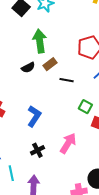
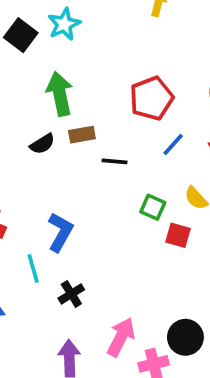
brown rectangle: (50, 64) -> (82, 135), turned 32
pink arrow: (68, 143) -> (121, 337), moved
cyan line: (11, 173) -> (33, 268), moved

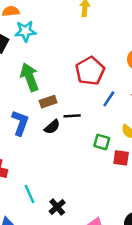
cyan star: (64, 24) -> (25, 31), turned 30
black semicircle: (42, 144) -> (52, 127), moved
blue L-shape: (60, 232) -> (20, 123), moved

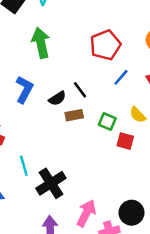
brown rectangle: (48, 102) -> (74, 115), moved
black line: (72, 116) -> (80, 90), turned 49
black cross: (57, 207) -> (51, 183), size x1.6

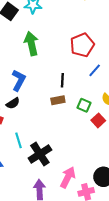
black line: (80, 90) -> (62, 80), turned 40
black semicircle: (57, 98) -> (13, 103), moved
red square: (125, 141) -> (98, 120), turned 32

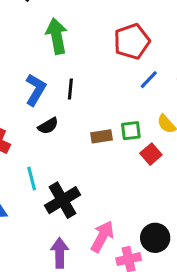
black line: (62, 80) -> (70, 89), moved
brown rectangle: (58, 100) -> (101, 136), moved
black semicircle: (13, 103) -> (48, 126), moved
green square: (84, 105) -> (131, 131), turned -32

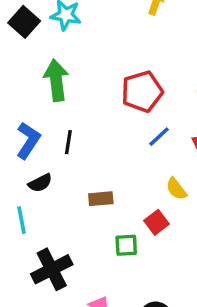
green square: (131, 131) -> (126, 245), moved
cyan line: (32, 179) -> (21, 220), moved

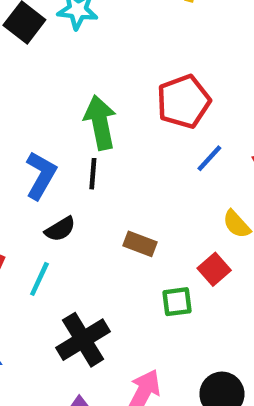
green arrow: (56, 80) -> (100, 123), moved
brown rectangle: (101, 199) -> (140, 244), turned 30
cyan line: (21, 220) -> (39, 279), turned 40

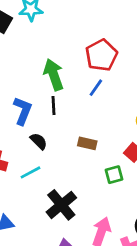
blue line: (209, 158) -> (96, 88), moved
black semicircle: (60, 229) -> (39, 141), turned -96
cyan line: (39, 279) -> (30, 172), turned 45

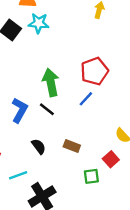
black line: (53, 106) -> (47, 109), turned -56
black semicircle: (39, 141) -> (39, 146), moved
cyan line: (30, 172) -> (18, 175), moved

